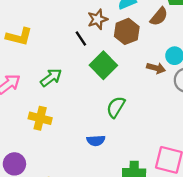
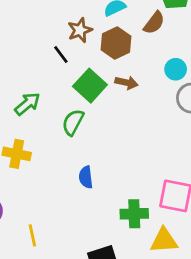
brown arrow: (156, 68) -> (126, 83), moved
green semicircle: (116, 107) -> (73, 122), moved
blue semicircle: (96, 141) -> (86, 177), turned 90

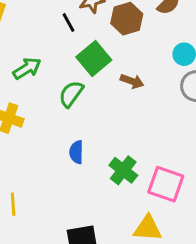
brown arrow: (126, 83) -> (132, 81), moved
green cross: (134, 214) -> (123, 170), moved, turned 32

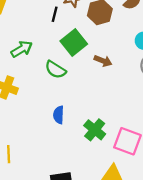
black line: (69, 22) -> (55, 14), turned 42
green semicircle: (71, 94) -> (55, 70), turned -95

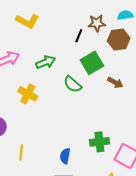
blue semicircle: (59, 115) -> (65, 156), moved
green cross: (95, 130) -> (99, 142), turned 36

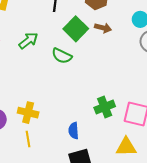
brown arrow: (115, 83) -> (103, 28), moved
yellow cross: (28, 94) -> (28, 113), moved

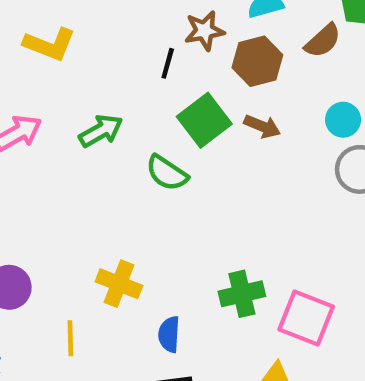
yellow cross: (28, 113) -> (119, 284), moved

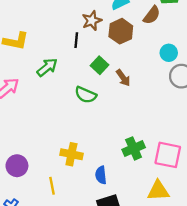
green square: (204, 120) -> (100, 65), size x0.7
brown arrow: (262, 126) -> (123, 78), moved, turned 42
green arrow: (101, 131) -> (47, 67), moved

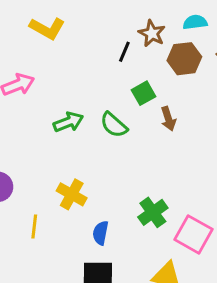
brown star: (92, 21) -> (152, 33), turned 30
green arrow: (47, 67) -> (68, 122), moved
green cross: (134, 148) -> (153, 212), turned -30

